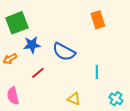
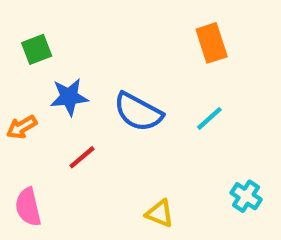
green square: (17, 23) -> (37, 49), size x0.6
cyan line: (97, 72) -> (209, 118), moved, turned 48
cyan cross: (116, 99) -> (246, 196), moved

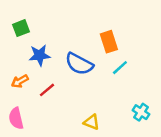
orange rectangle: (212, 43) -> (109, 42), moved
orange arrow: (22, 127) -> (20, 81), moved

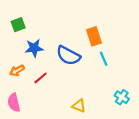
cyan line: (120, 68) -> (104, 59), turned -72

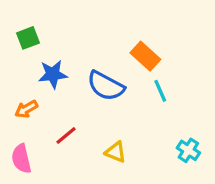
orange rectangle: (94, 36) -> (145, 56), turned -30
red line: (41, 78) -> (66, 135), moved
yellow triangle: (79, 106) -> (116, 152), moved

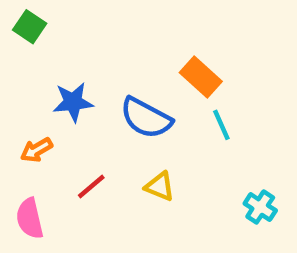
green square: (28, 38) -> (30, 27), moved, turned -35
yellow triangle: (116, 152) -> (160, 187), moved

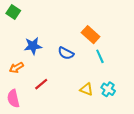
blue semicircle: (146, 118) -> (66, 53), size x0.7
yellow triangle: (160, 187) -> (86, 89), moved
cyan cross: (260, 207) -> (108, 89), moved

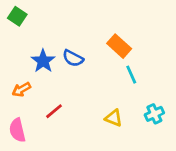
blue star: (33, 46) -> (43, 61), turned -30
blue semicircle: (66, 53) -> (73, 58), moved
cyan cross: (108, 89) -> (154, 114), moved, turned 32

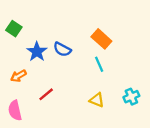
green square: (17, 16) -> (14, 29), moved
cyan line: (131, 75) -> (99, 64), moved

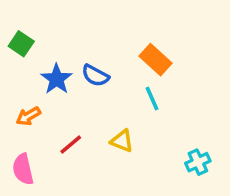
cyan cross: (131, 97) -> (198, 162), moved
yellow triangle: (97, 100) -> (122, 141), moved

